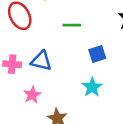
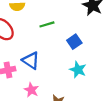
blue triangle: (41, 61) -> (31, 60), turned 36

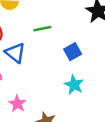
blue triangle: (31, 60) -> (15, 53), moved

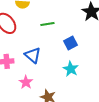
blue triangle: (15, 53) -> (33, 55), moved

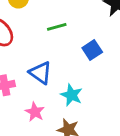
cyan star: (71, 69) -> (71, 95), moved

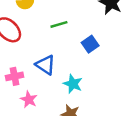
pink star: (35, 112) -> (29, 100), moved

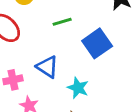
blue square: (90, 44) -> (97, 43), size x1.5

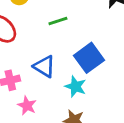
blue square: (97, 43) -> (89, 58), moved

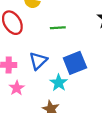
blue triangle: (44, 66) -> (38, 61), turned 30

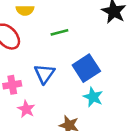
cyan star: (59, 83) -> (93, 97), moved

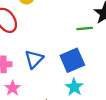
green line: (59, 32) -> (85, 28), moved

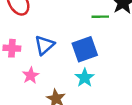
pink star: (13, 88) -> (31, 75), moved

